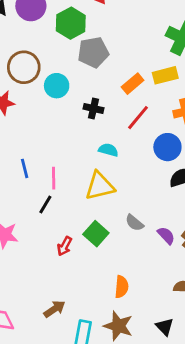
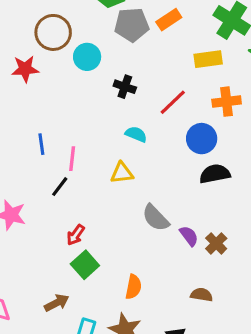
orange rectangle: (133, 84) -> (169, 20), moved
yellow triangle: (100, 186) -> (122, 173), size x0.7
gray semicircle: (134, 223) -> (156, 218), size x1.4
green square: (96, 234) -> (85, 265), moved

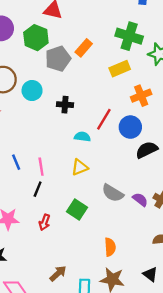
red line: (173, 102) -> (104, 119), moved
red arrow: (76, 235) -> (44, 222), moved
green square: (85, 265) -> (77, 210), moved

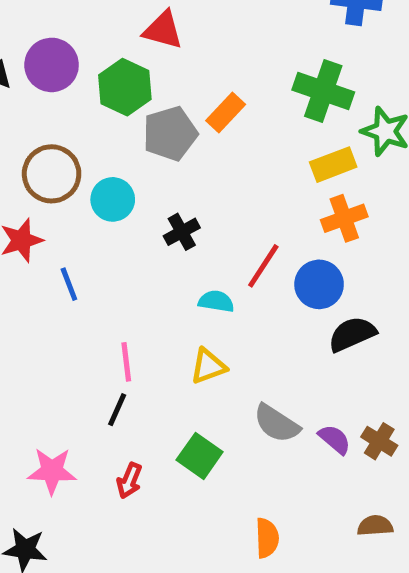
yellow rectangle: (120, 69) -> (333, 165), moved
black cross: (65, 105) -> (182, 232), turned -35
blue line: (16, 162) -> (69, 284), moved

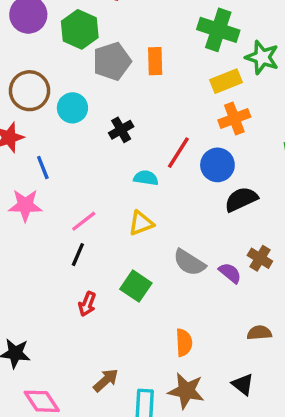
orange rectangle: (226, 112) -> (155, 61), moved, turned -44
pink line: (126, 362) -> (84, 221), turned 60
brown cross: (379, 441) -> (260, 258), moved
pink star: (52, 471) -> (25, 205), moved

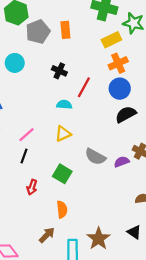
black cross: (121, 130) -> (59, 71), moved, turned -32
blue circle: (217, 165) -> (120, 89), moved
purple semicircle: (230, 273) -> (122, 162), turned -56
orange semicircle: (184, 343) -> (62, 209), moved
brown star: (186, 391) -> (98, 239), turned 30

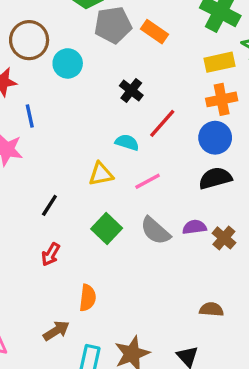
orange rectangle: (65, 30) -> (155, 32), turned -63
yellow triangle: (63, 134) -> (101, 174), moved
pink line: (26, 135) -> (148, 181), moved
purple semicircle: (122, 162) -> (194, 227), moved
green square: (62, 174) -> (107, 228), moved

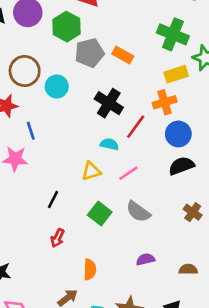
black cross: (131, 90) -> (109, 103), size x1.5
orange cross: (222, 99) -> (165, 102), moved
purple semicircle: (194, 227) -> (146, 259), moved

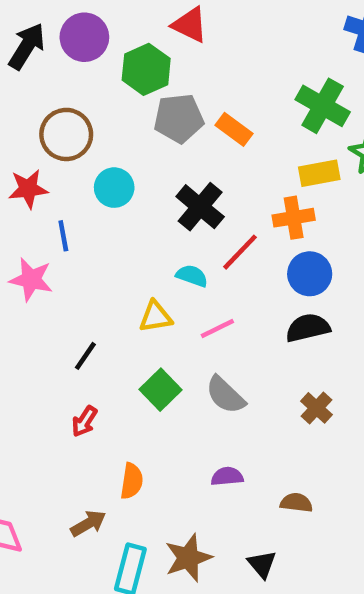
cyan circle: (57, 87) -> (114, 188), moved

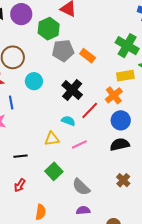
orange cross: (294, 218) -> (114, 95), turned -30
black line: (85, 356) -> (20, 156), turned 48
gray semicircle: (225, 395) -> (81, 187), moved

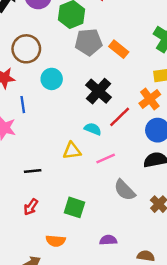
green square: (54, 171) -> (74, 207), moved, turned -30
gray semicircle: (81, 187) -> (125, 190), moved
orange semicircle: (41, 212) -> (56, 241), turned 84

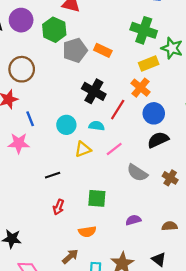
cyan circle: (52, 79) -> (66, 125), moved

